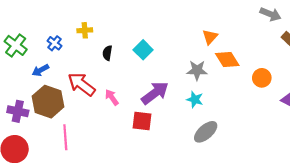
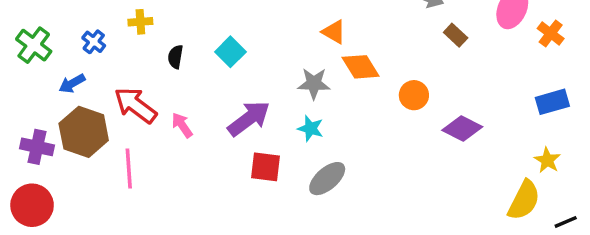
orange triangle: (210, 37) -> (334, 32), turned -42
red square: (142, 121) -> (265, 167), moved
pink line: (65, 137) -> (129, 169), moved

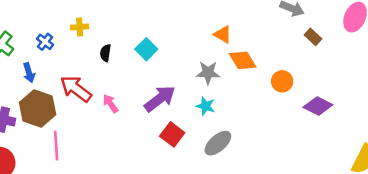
blue arrow: (72, 83) -> (29, 73), turned -78
red square: (265, 167) -> (172, 134), turned 30
pink line: (129, 169) -> (56, 146), moved

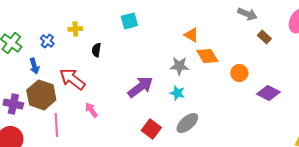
cyan square: (146, 49) -> (129, 21), moved, turned 30
pink arrow: (110, 104) -> (91, 110), moved
red square: (172, 134) -> (151, 129), moved

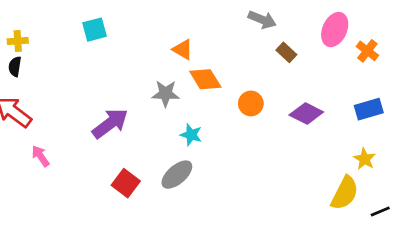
black semicircle: (96, 50) -> (15, 67), moved
cyan star: (177, 93) -> (191, 135), moved
purple diamond: (268, 93) -> (306, 113), moved

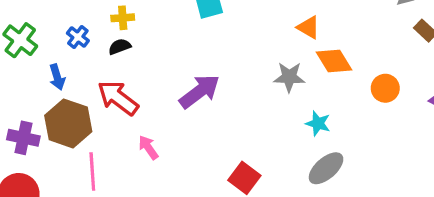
black semicircle: (15, 67) -> (120, 47), turned 60
purple arrow: (110, 123) -> (200, 91), moved
gray ellipse: (177, 175) -> (326, 168), moved

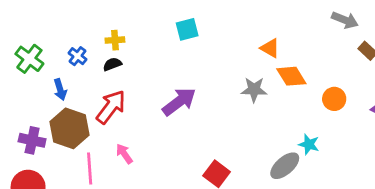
red arrow: (118, 98) -> (111, 107), turned 90
cyan star: (318, 123) -> (309, 144), moved
pink arrow: (148, 147) -> (124, 154), moved

